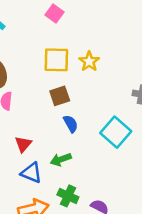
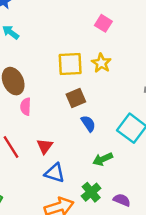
pink square: (54, 13) -> (103, 23), moved
green arrow: (61, 159) -> (103, 159), moved
green cross: (68, 196) -> (91, 192), turned 30

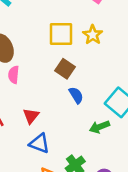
brown square: (76, 98) -> (65, 69), turned -36
green arrow: (103, 159) -> (99, 127), moved

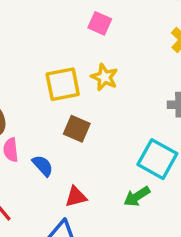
blue semicircle: (76, 95) -> (43, 166), moved
red triangle: (31, 116) -> (76, 197), moved, turned 48

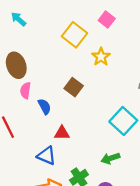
yellow square: (63, 84) -> (75, 35), moved, turned 35
green arrow: (137, 196) -> (110, 158), moved

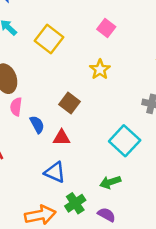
yellow square: (75, 35) -> (49, 39), moved
red triangle: (62, 133) -> (62, 138), moved
blue triangle: (46, 156) -> (55, 172), moved

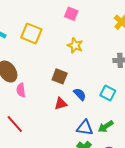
blue semicircle: (37, 125) -> (80, 94), moved
cyan square: (125, 141) -> (108, 93), size x0.7
blue triangle: (55, 172) -> (85, 128), moved

